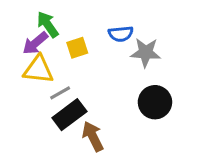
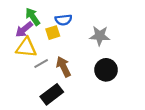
blue semicircle: (121, 34) -> (63, 20), moved
black rectangle: (69, 115) -> (52, 94), moved
brown arrow: (93, 136) -> (63, 67), moved

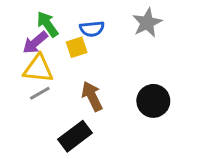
gray star: (100, 36) -> (147, 23), moved, turned -30
gray line: (41, 63) -> (40, 93), moved

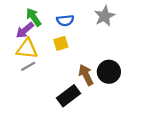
yellow square: (77, 47) -> (61, 43), moved
brown arrow: (92, 96) -> (86, 75), moved
black rectangle: (75, 136) -> (68, 96), moved

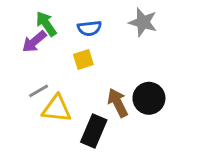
gray star: (105, 16) -> (143, 22), turned -30
yellow triangle: (27, 49) -> (57, 109), moved
black rectangle: (68, 96) -> (94, 131), turned -30

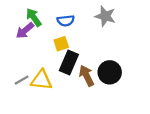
gray line: (39, 91) -> (22, 80), moved
black rectangle: (94, 131) -> (69, 62), moved

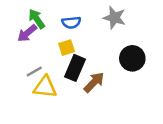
black circle: (110, 72) -> (132, 58), moved
brown arrow: (87, 76) -> (94, 82), turned 70
gray line: (22, 80) -> (34, 72), moved

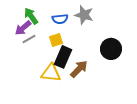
gray star: (114, 18) -> (84, 15), moved
gray line: (34, 72) -> (29, 39), moved
yellow triangle: (45, 87) -> (51, 73), moved

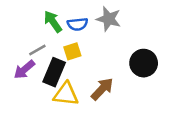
green arrow: (31, 16) -> (53, 22), moved
purple arrow: (23, 28) -> (24, 70), moved
black rectangle: (63, 57) -> (54, 72), moved

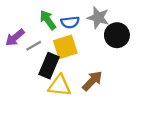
yellow square: (72, 51) -> (65, 47), size x1.5
black circle: (144, 63) -> (117, 35), moved
purple arrow: (24, 70) -> (15, 38), moved

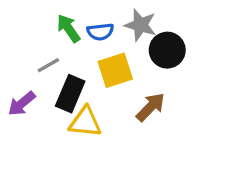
purple arrow: (15, 38) -> (22, 104), moved
yellow square: (65, 47) -> (115, 70), moved
brown arrow: (92, 81) -> (150, 107), moved

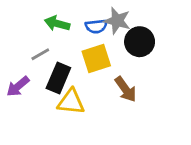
green arrow: (68, 28) -> (57, 24), turned -40
blue semicircle: (100, 32) -> (96, 26), moved
brown arrow: (150, 107) -> (126, 89), turned 100

